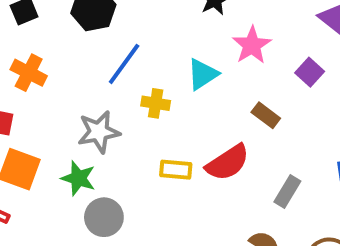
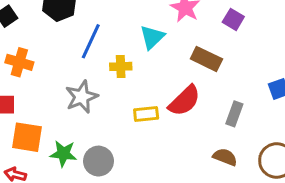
brown rectangle: (266, 115) -> (206, 59), size x1.4
green star: (78, 178) -> (63, 154), moved

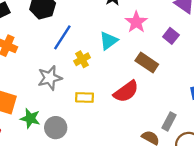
yellow cross: (121, 66) -> (82, 59), turned -35
yellow rectangle: (146, 114) -> (84, 97), moved
gray rectangle: (234, 114) -> (169, 121), moved

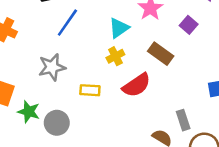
yellow cross: (82, 59) -> (115, 56), moved
gray rectangle: (169, 121) -> (183, 120), turned -48

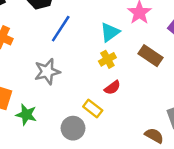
red semicircle: (137, 85) -> (112, 88), moved, size x0.6
yellow rectangle: (90, 90) -> (93, 108), moved, turned 36
gray circle: (57, 123) -> (73, 128), moved

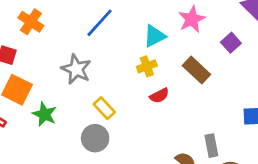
gray star: (47, 72) -> (76, 69), turned 30
red semicircle: (112, 88) -> (159, 96), moved
yellow rectangle: (93, 108) -> (104, 108), moved

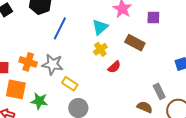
orange cross: (31, 22) -> (28, 62), moved
purple square: (231, 43) -> (153, 18), turned -32
yellow rectangle: (104, 108) -> (70, 84), moved

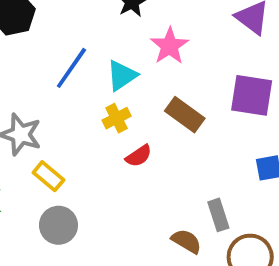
purple square: (153, 18) -> (252, 95), moved, size x1.6
blue line: (60, 28) -> (71, 68), moved

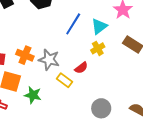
red semicircle: (139, 156) -> (81, 68), moved
gray circle: (58, 225) -> (101, 108), moved

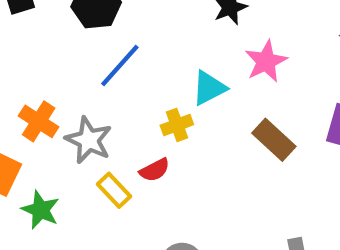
blue line: (73, 24) -> (120, 66), moved
yellow cross: (98, 48) -> (177, 125), moved

